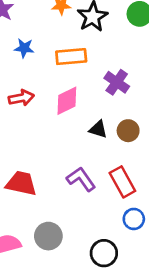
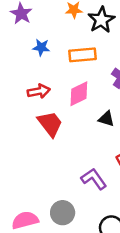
purple L-shape: (81, 179) -> (94, 179), moved
red trapezoid: (21, 183) -> (50, 124), moved, turned 40

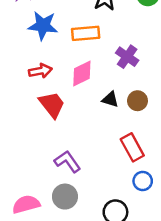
blue star: (41, 47) -> (43, 26), size x1.6
purple L-shape: (94, 179) -> (68, 162), moved

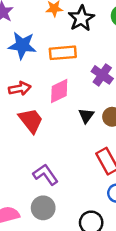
black triangle: (110, 99) -> (86, 116), turned 49

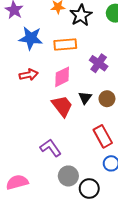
red trapezoid: (31, 120) -> (62, 106), moved
gray circle: (43, 208) -> (68, 176), moved

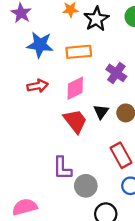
purple L-shape: (51, 148) -> (62, 168), turned -145
gray circle: (68, 176) -> (86, 186), moved

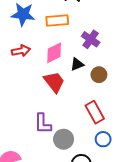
black triangle: (101, 112) -> (77, 64), moved, turned 32

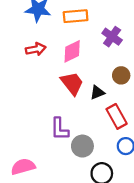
black triangle: (77, 64) -> (97, 92), moved

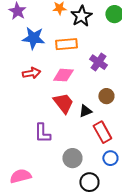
pink diamond: (72, 51) -> (63, 75), turned 30
purple L-shape: (60, 129) -> (42, 133), moved

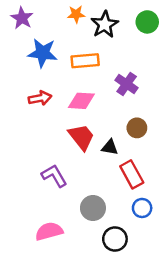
black triangle: (85, 111) -> (110, 147), turned 32
purple L-shape: (42, 133) -> (54, 176), turned 150
pink semicircle: (20, 176) -> (49, 231), moved

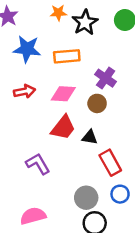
brown circle: (137, 128) -> (97, 103), moved
red trapezoid: (81, 137) -> (63, 128), turned 76
gray circle: (93, 208) -> (86, 198), moved

